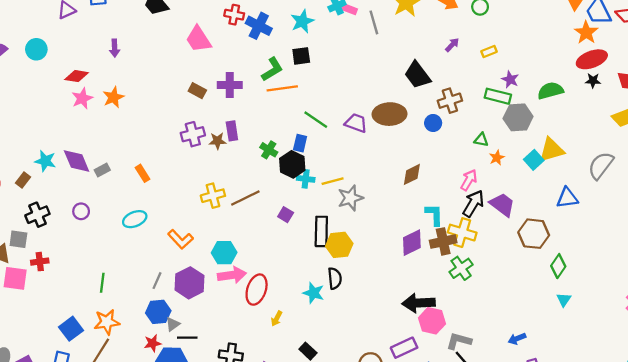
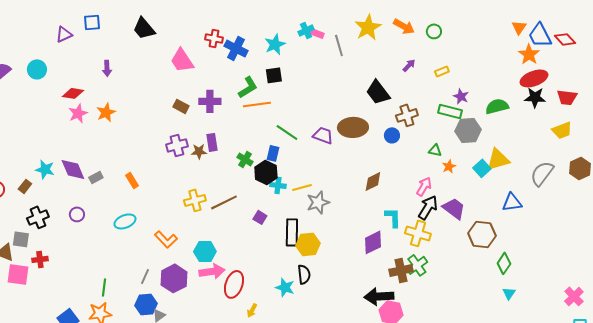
black star: (593, 81) -> (535, 97), size x1.5
brown cross: (443, 241) -> (401, 270), moved
green line: (102, 283) -> (104, 287), moved

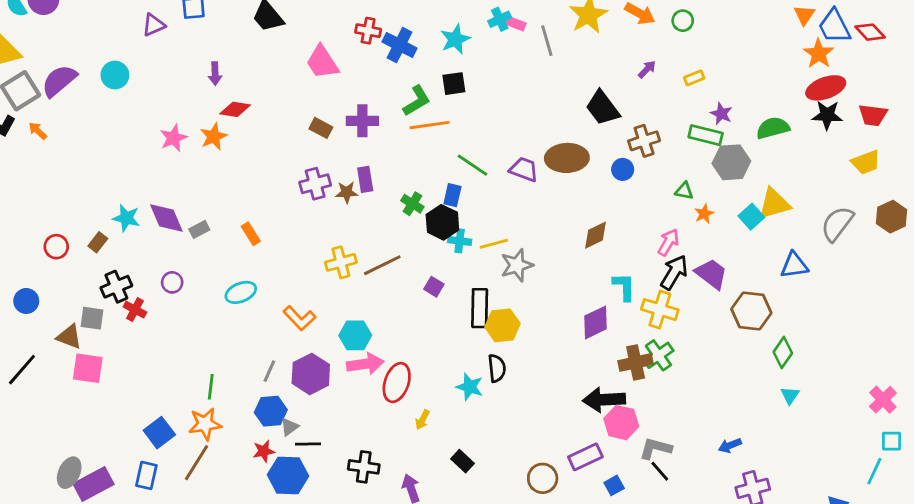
red diamond: (73, 93) -> (235, 109), moved
red cross: (40, 259) -> (135, 310), moved, turned 35

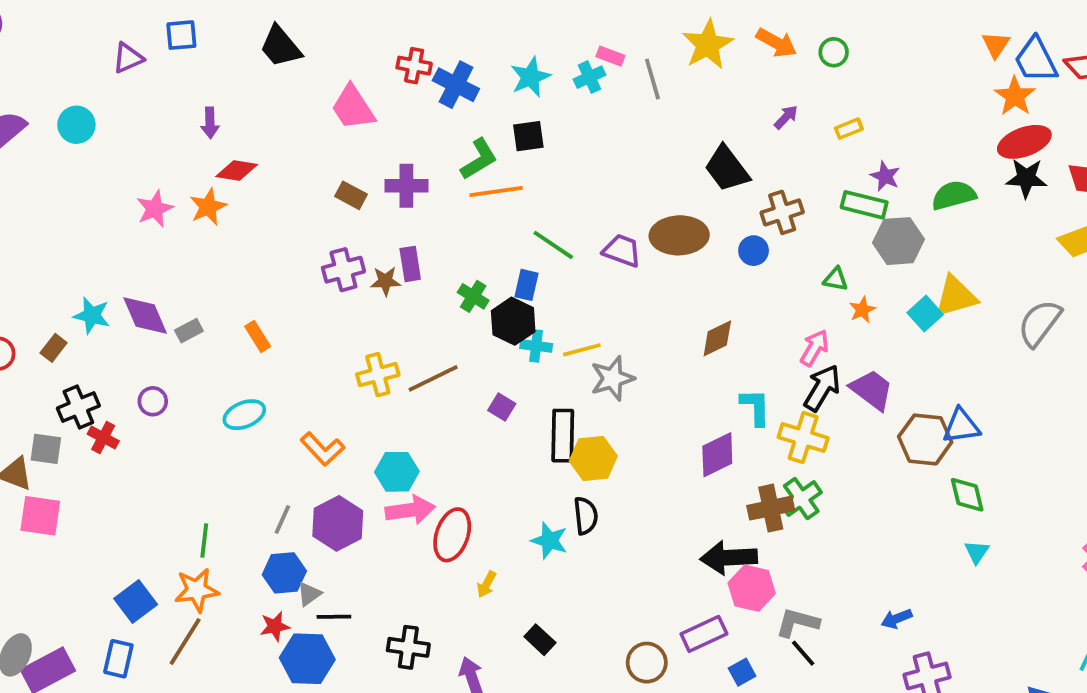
cyan cross: (500, 19) -> (590, 77), moved
blue triangle: (794, 265) -> (961, 426), moved
green diamond: (783, 352) -> (967, 495), turned -48

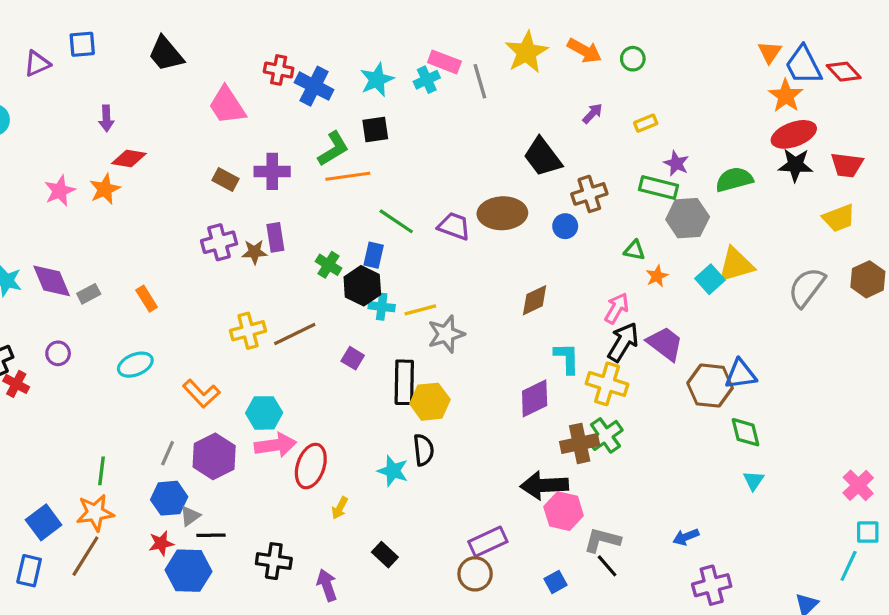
pink rectangle: (610, 56) -> (444, 62), size x1.4
purple rectangle: (704, 634) -> (488, 542), moved

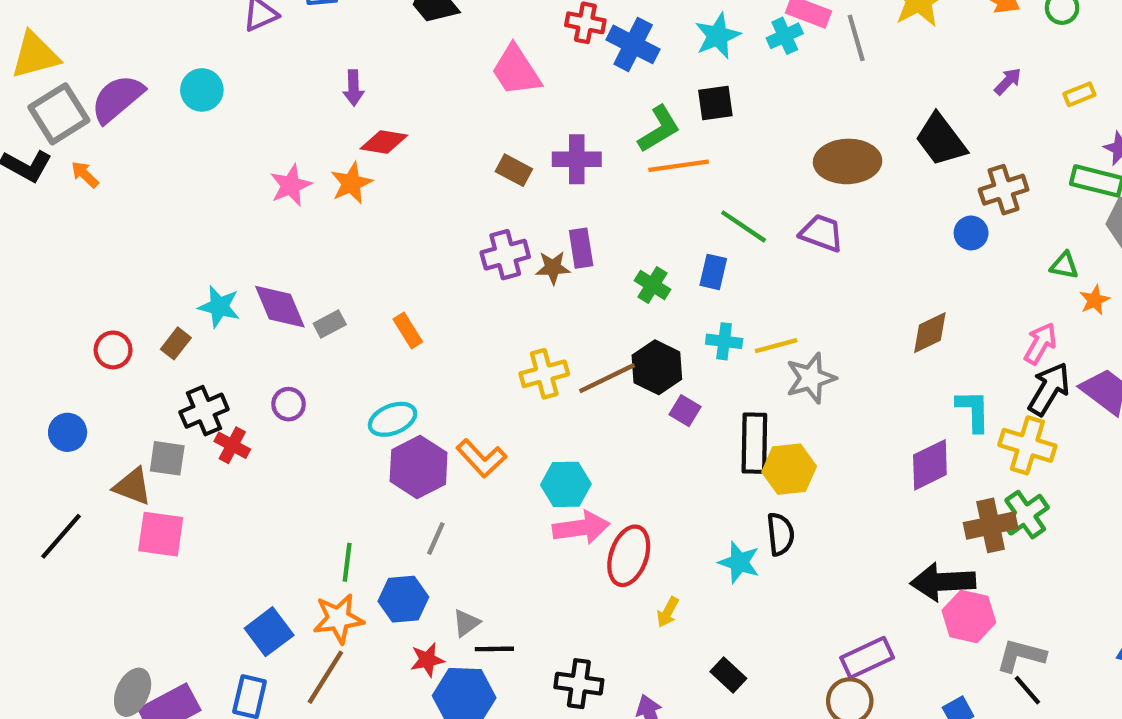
brown ellipse: (502, 213) -> (848, 161), moved
black hexagon: (362, 286) -> (657, 367), moved
purple hexagon: (214, 456) -> (419, 467), moved
blue hexagon: (169, 498) -> (403, 599), moved

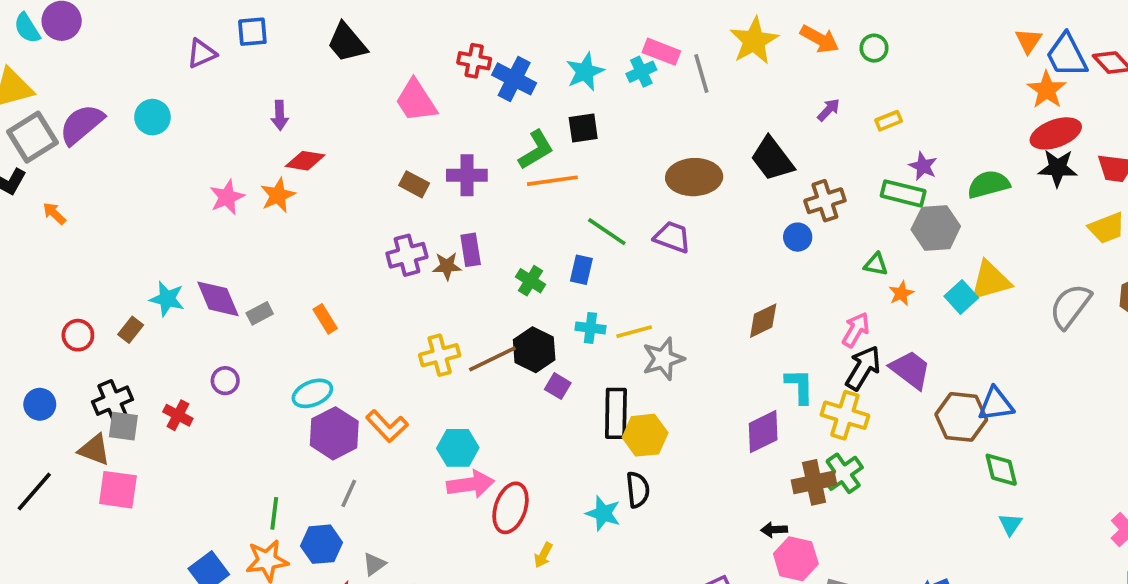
orange arrow: (85, 174) -> (54, 213), moved
black cross: (204, 411) -> (112, 401), moved
black arrow: (943, 582) -> (774, 530), size x0.5

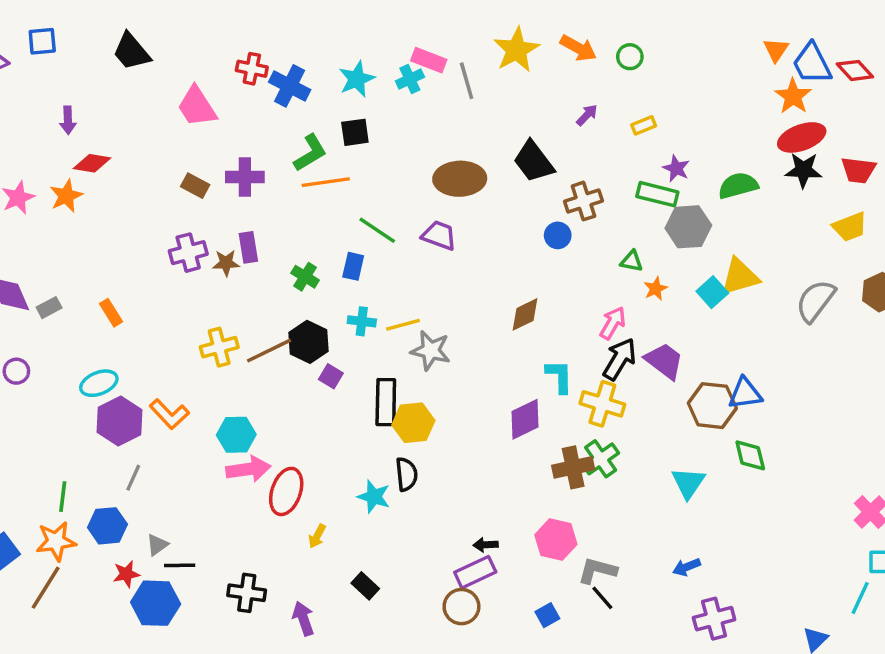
gray star: (663, 359) -> (431, 351), turned 30
cyan triangle: (1010, 524) -> (688, 483), moved, size x1.5
black arrow: (774, 530) -> (486, 545), moved

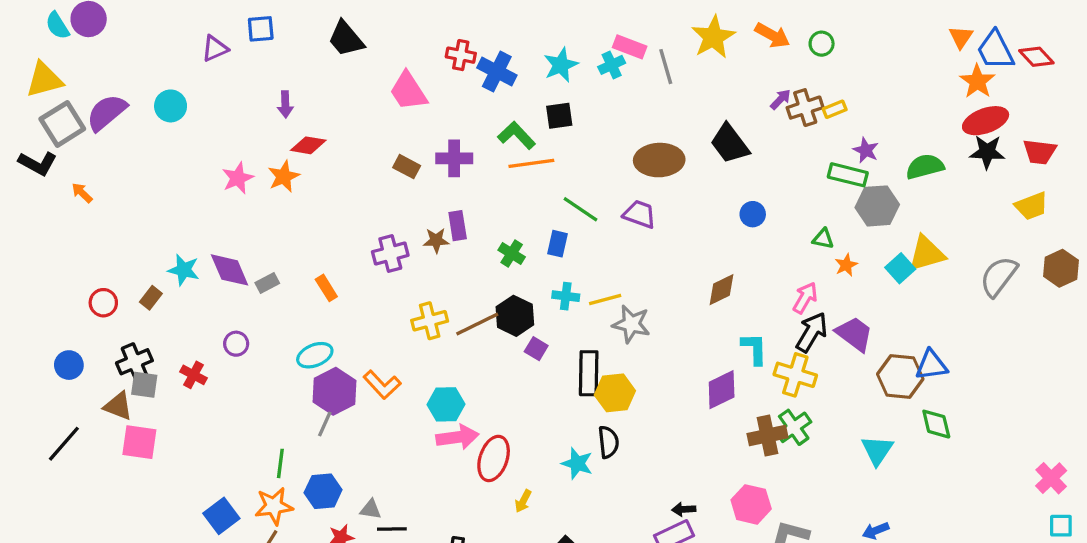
green L-shape: (310, 153) -> (517, 135), turned -102
brown cross: (583, 201) -> (805, 108), moved
purple cross: (188, 253) -> (390, 254), moved
gray line: (133, 478) -> (325, 424), moved
gray triangle: (157, 545) -> (371, 509), turned 45

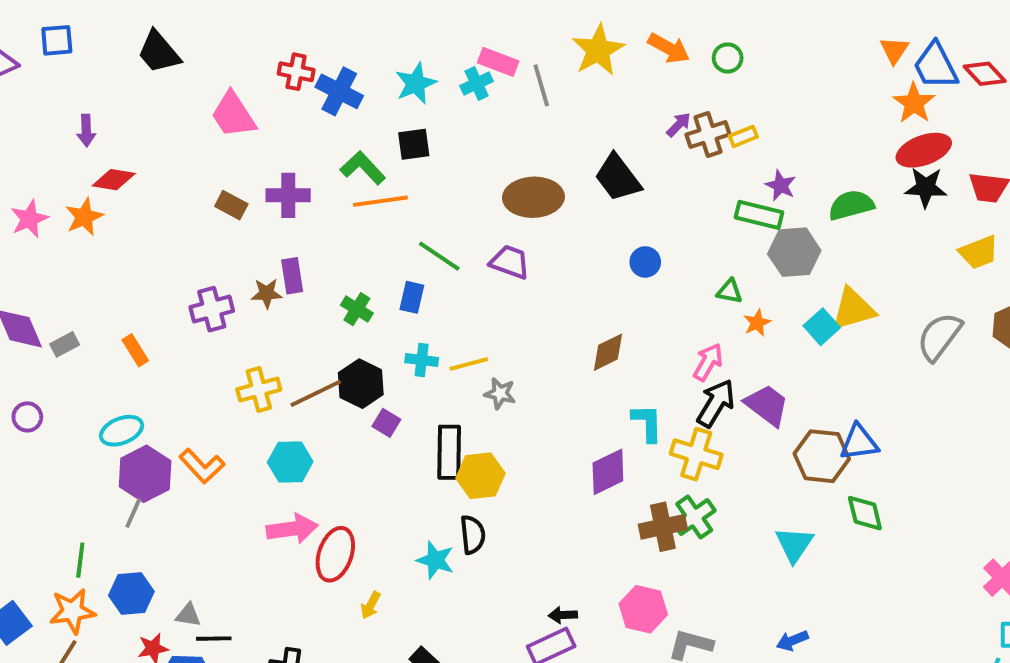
gray star: (631, 324) -> (500, 393), size x0.7
cyan hexagon: (446, 404) -> (290, 462), moved

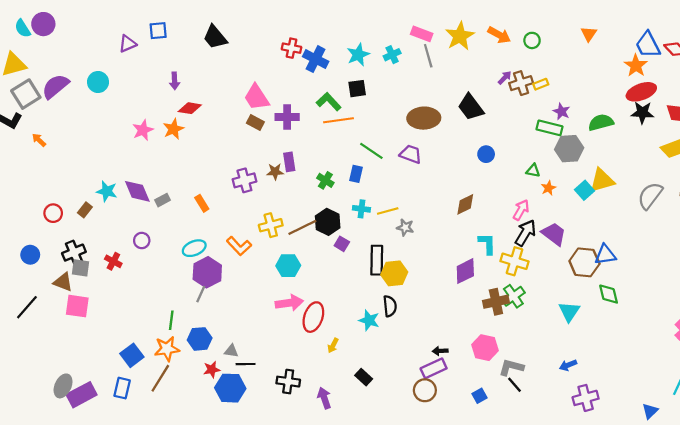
orange triangle: (894, 50) -> (589, 34), moved
pink rectangle: (498, 62) -> (422, 34), moved
pink trapezoid: (233, 115) -> (257, 97), moved
orange L-shape: (202, 466) -> (239, 246), moved

